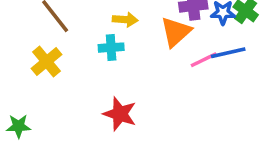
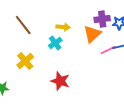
cyan cross: (111, 48) -> (55, 43), turned -32
yellow cross: (46, 62) -> (25, 61), moved

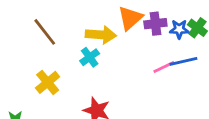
yellow arrow: (63, 27) -> (101, 35), size x1.5
orange triangle: (92, 34) -> (130, 18), moved

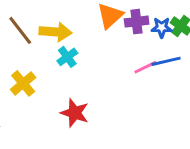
yellow arrow: (101, 35) -> (56, 32), moved

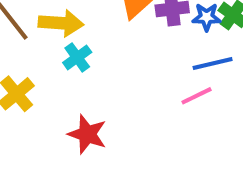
pink line: (145, 67) -> (196, 96), moved

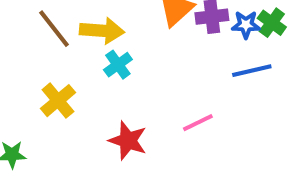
pink line: (196, 96) -> (198, 123), moved

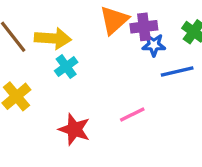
blue star: (246, 25) -> (154, 45), moved

